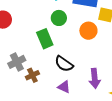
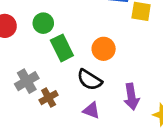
green circle: (59, 18) -> (43, 23), moved
orange circle: (88, 31) -> (104, 49), moved

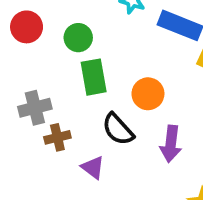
purple arrow: (131, 97) -> (171, 144), moved
purple triangle: (91, 110) -> (93, 167), moved

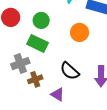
green rectangle: (94, 77) -> (38, 43), moved, turned -48
orange circle: (148, 94) -> (80, 32), moved

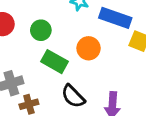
green rectangle: (38, 43) -> (54, 62), moved

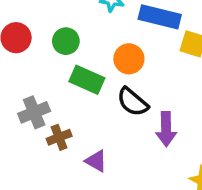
black semicircle: (73, 96) -> (133, 102), moved

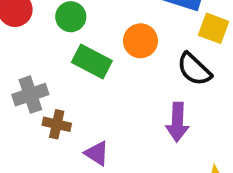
black semicircle: (133, 102) -> (194, 69), moved
brown cross: (59, 137) -> (57, 124), turned 30

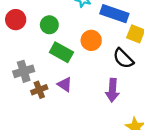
brown cross: (57, 124) -> (39, 90), turned -35
purple triangle: (97, 153) -> (65, 84), moved

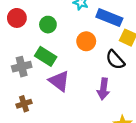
green rectangle: (61, 52) -> (46, 56), moved
purple triangle: (65, 84) -> (59, 81), size x1.5
brown cross: (39, 90) -> (24, 104), moved

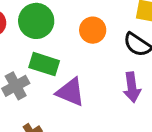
green circle: (48, 25) -> (36, 21), size x1.5

